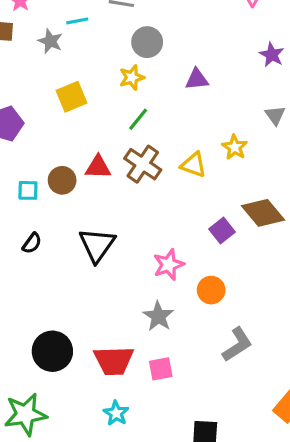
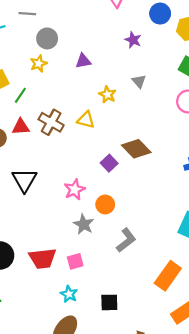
green line: (138, 119) -> (20, 95), moved
yellow star: (235, 147) -> (107, 95), moved
gray star: (158, 316) -> (84, 224), moved
cyan star: (116, 413) -> (69, 294), moved

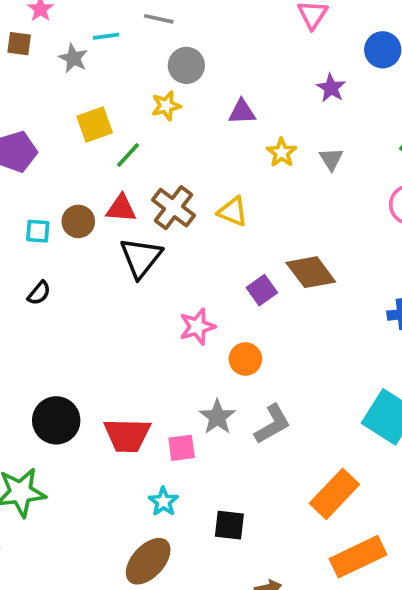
yellow star: (107, 95) -> (282, 153), moved
black triangle: (24, 180) -> (141, 258), moved
gray star: (84, 224) -> (217, 417), moved

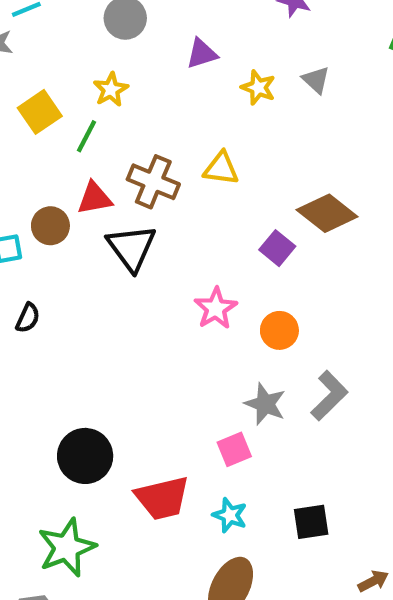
yellow star: (166, 106) -> (111, 90), moved
red trapezoid: (127, 435) -> (162, 498), moved

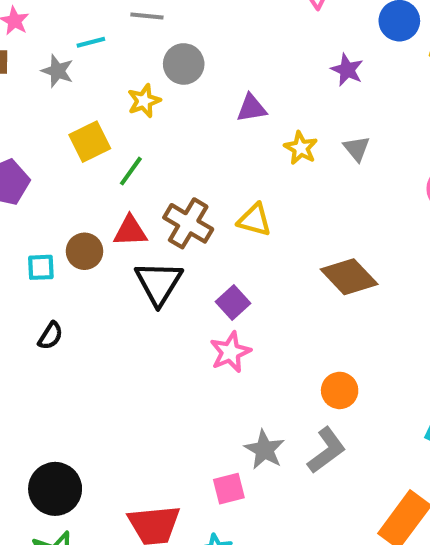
yellow star: (111, 90) -> (144, 101), moved
purple square: (277, 248) -> (233, 302), moved
orange circle: (279, 330) -> (340, 390), moved
black circle: (85, 456) -> (55, 489), moved

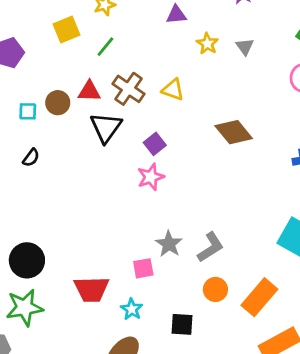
green line: (131, 171) -> (105, 47), moved
orange circle: (340, 390) -> (215, 289), moved

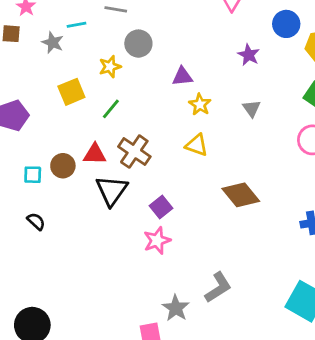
yellow star: (207, 44) -> (200, 105), moved
yellow triangle: (173, 90) -> (197, 145), moved
black semicircle: (31, 158) -> (36, 221), turned -84
gray L-shape: (210, 247) -> (218, 287), moved

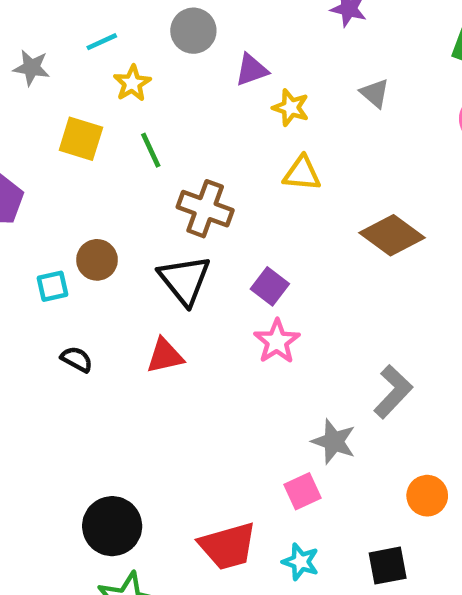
cyan line: (77, 25) -> (102, 42), moved
gray circle: (138, 44) -> (193, 31), moved
yellow square: (71, 92) -> (81, 139), turned -36
green line: (111, 109) -> (151, 150), turned -50
red triangle: (95, 154) -> (165, 356), moved

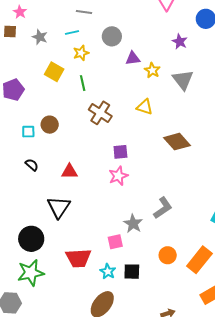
gray triangle: (375, 93) -> (183, 80), size x1.6
yellow star: (291, 108) -> (152, 70), moved
black triangle: (185, 280) -> (59, 207), moved
purple square: (270, 286) -> (120, 152), turned 35
black square: (388, 566) -> (132, 272), moved

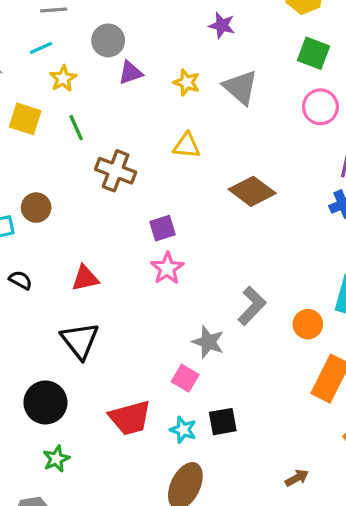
purple triangle: (133, 58) -> (130, 73), moved
pink square: (115, 242) -> (185, 378), turned -35
orange circle: (168, 255) -> (308, 324), moved
green star: (31, 273) -> (56, 459), size x0.6

